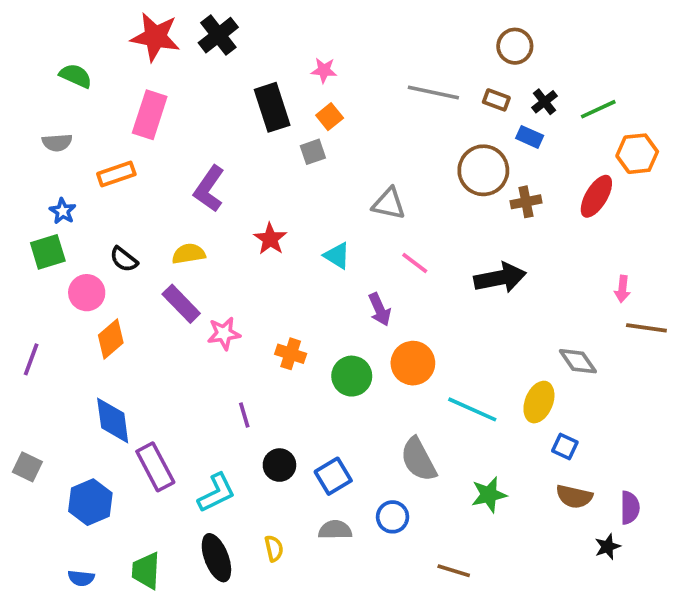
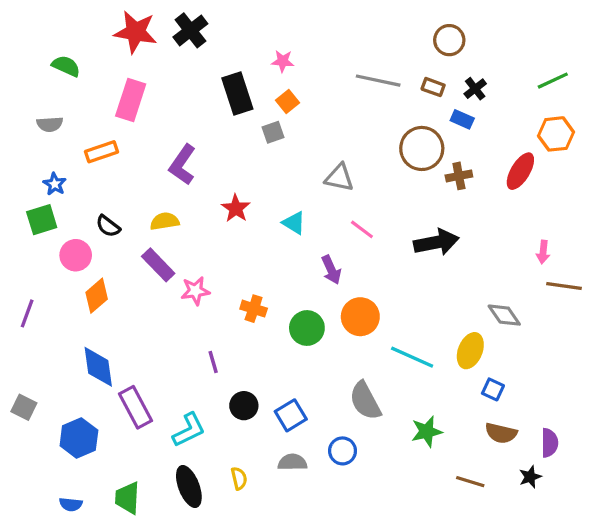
green line: (598, 109) -> (553, 81), moved
brown line: (454, 571) -> (470, 482), moved

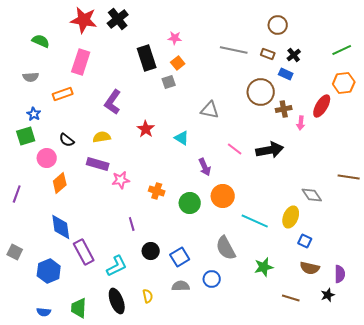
pink line: (362, 229) -> (235, 149), moved
pink arrow: (543, 252) -> (301, 123), moved
purple rectangle: (158, 265) -> (98, 164), turned -30

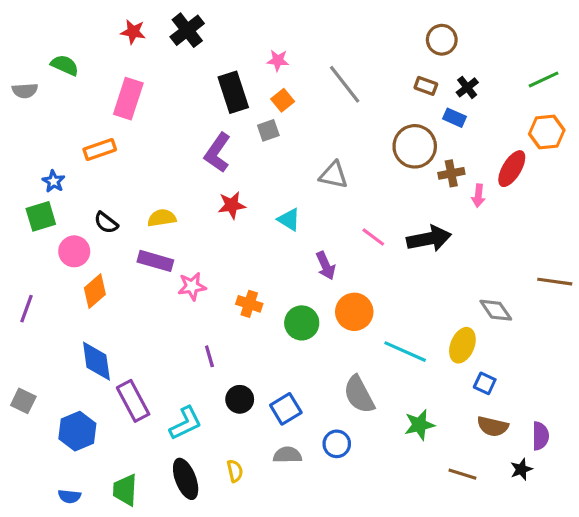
red star: (84, 20) -> (133, 32), size x0.6
gray line: (234, 50) -> (345, 84), moved, turned 40
gray semicircle: (31, 77) -> (25, 91), moved
purple L-shape: (113, 102) -> (217, 153), moved
red star: (146, 129) -> (232, 205), turned 30

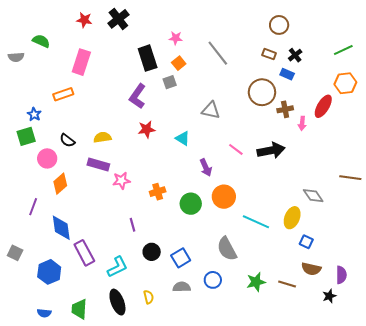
orange cross: (249, 304) -> (158, 192), turned -35
purple line: (26, 309) -> (33, 207), moved
green star: (419, 425) -> (256, 282), moved
brown line: (462, 474) -> (287, 284), moved

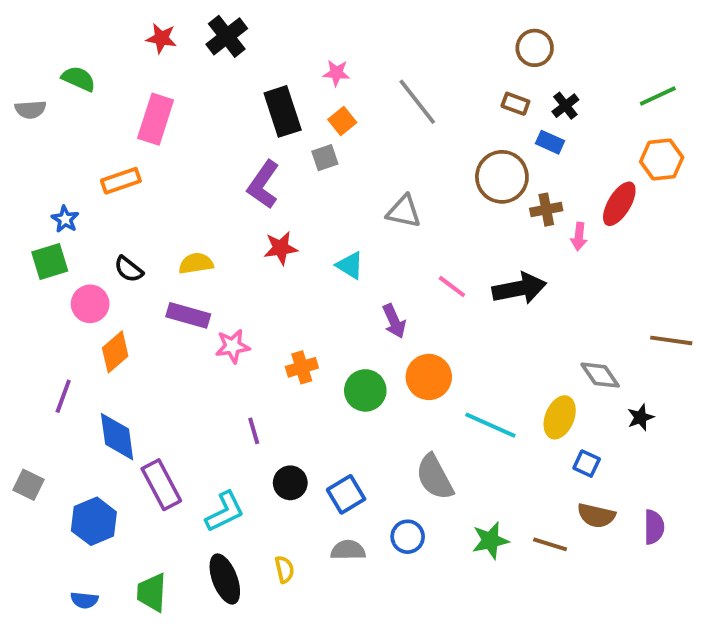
black star: (329, 296) -> (640, 417), moved

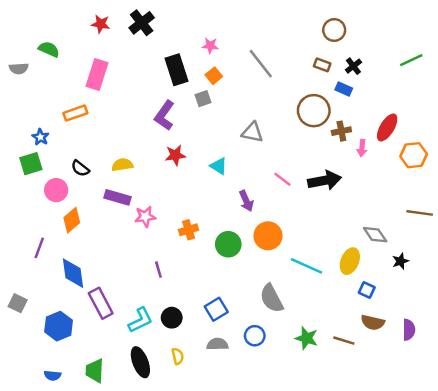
orange hexagon: (662, 160) -> (414, 155), moved
black circle: (290, 483) -> (172, 318), moved
green star: (490, 541) -> (306, 338), turned 30

